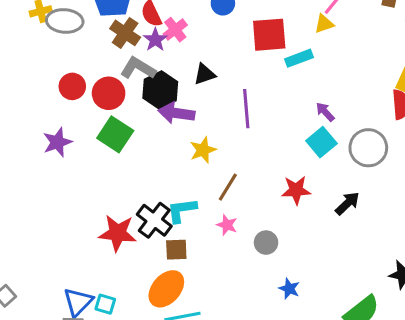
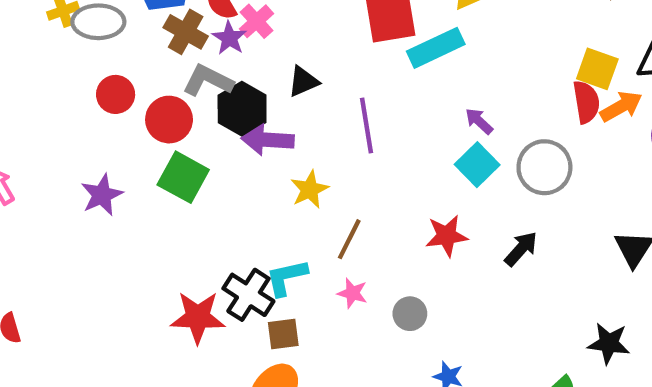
cyan rectangle: (299, 58) -> (436, 48), size x1.4
red circle: (72, 86) -> (116, 94), moved

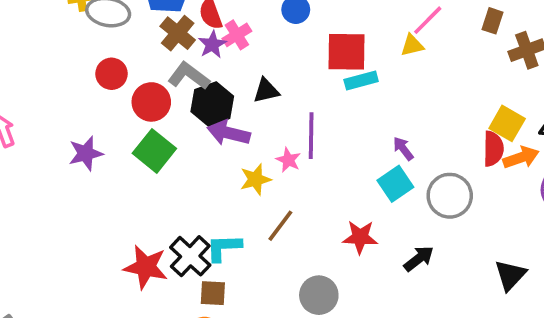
cyan rectangle: (436, 48) -> (361, 81), moved, size x0.7
pink star: (352, 293) -> (288, 160), moved
gray circle: (410, 314) -> (319, 295), size x1.4

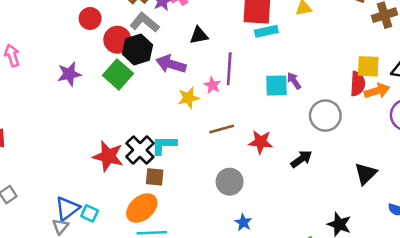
black hexagon: (212, 104) -> (138, 49), moved
yellow square: (507, 123) -> (368, 66), turned -30
cyan square: (395, 184) -> (276, 86), moved, turned 30
brown line: (280, 226) -> (222, 129), moved, turned 35

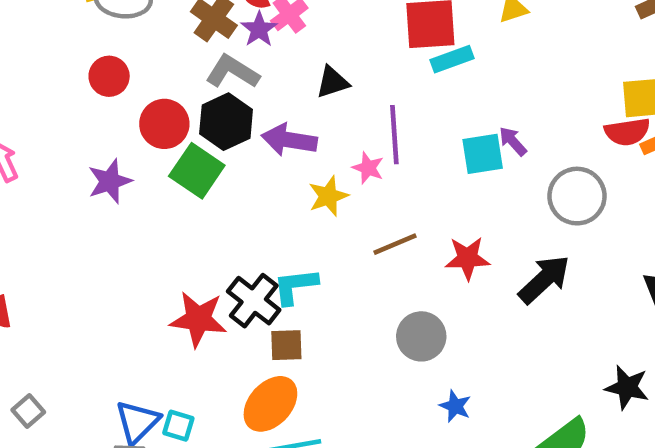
red circle: (90, 18) -> (109, 76), moved
red circle: (117, 40) -> (164, 124), moved
red semicircle: (358, 84) -> (627, 132), turned 85
black arrow: (301, 159) -> (544, 279), size x1.4

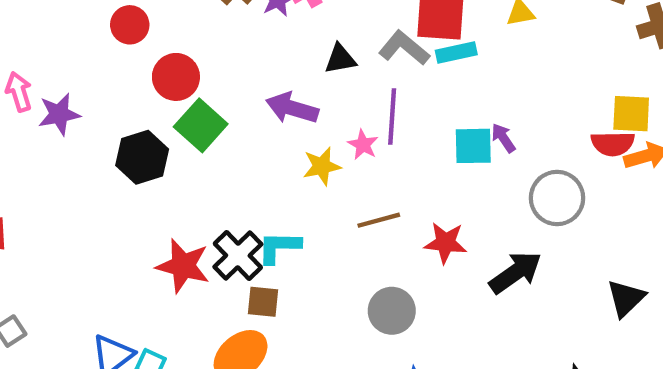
gray L-shape: (232, 72) -> (404, 48), moved
black hexagon: (226, 122) -> (142, 157), moved
purple star: (110, 181) -> (59, 114), moved

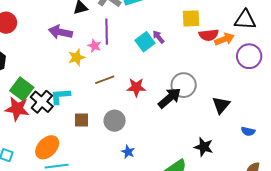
yellow square: (631, 114) -> (191, 18), moved
green square: (201, 125) -> (22, 89), moved
cyan square: (473, 146) -> (145, 42), turned -30
gray circle: (557, 198) -> (184, 85), moved
brown square: (263, 302) -> (81, 120), moved

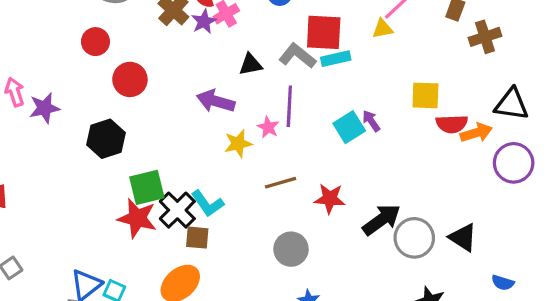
gray circle: (184, 85) -> (414, 238), moved
green square: (22, 89) -> (147, 187), turned 35
cyan L-shape: (60, 96) -> (208, 203), turned -125
black triangle: (221, 105) -> (463, 237), turned -42
brown square: (81, 120) -> (197, 238), moved

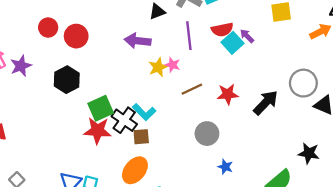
red circle: (95, 42) -> (48, 28), moved
red semicircle: (452, 124) -> (222, 30), moved
pink star: (268, 127) -> (173, 65), moved
gray circle: (414, 238) -> (303, 83), moved

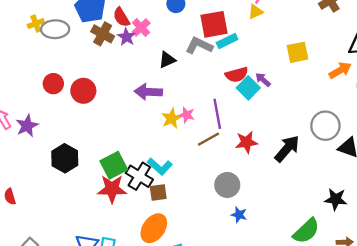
purple line: (189, 36) -> (217, 114), moved
black hexagon: (67, 80) -> (65, 158), moved
blue star: (225, 167) -> (239, 215), moved

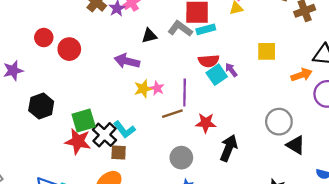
black arrow: (287, 149) -> (229, 148), moved, turned -30

